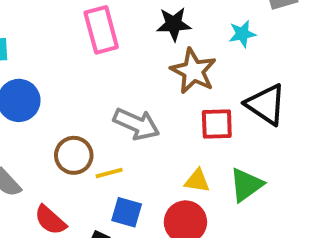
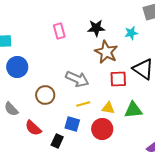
pink rectangle: (101, 30) -> (59, 31), size x0.7
yellow line: (109, 173) -> (83, 104), moved
green triangle: (246, 185) -> (133, 110), turned 30

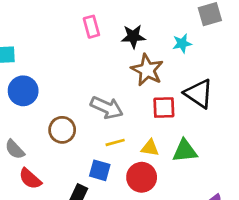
pink rectangle: (59, 31) -> (91, 27), moved
red semicircle: (33, 128) -> (30, 179), moved

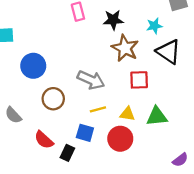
blue circle: (23, 91) -> (33, 66), moved
black triangle: (199, 94) -> (168, 52), moved
red semicircle: (30, 179) -> (44, 140), moved

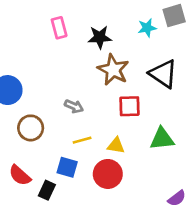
cyan star: (154, 26) -> (147, 28), moved
gray arrow: (91, 80) -> (74, 106), size x0.6
green triangle: (157, 116) -> (162, 139), moved

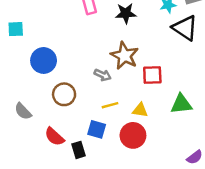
brown star: (113, 70) -> (125, 56), moved
black triangle: (163, 74) -> (185, 28), moved
black rectangle: (47, 190) -> (79, 150), turned -42

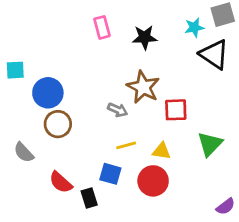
cyan square: (16, 29) -> (15, 70), moved
brown circle: (64, 94) -> (58, 124), moved
green triangle: (181, 104) -> (210, 144), turned -40

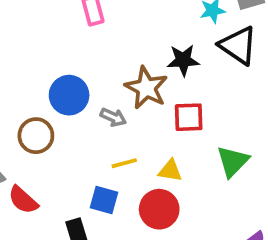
black star: (145, 37) -> (183, 60), moved
blue circle: (48, 93) -> (69, 95), moved
red semicircle: (61, 182) -> (23, 200), moved

